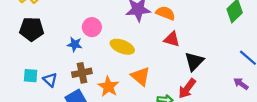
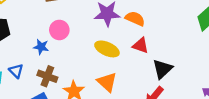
yellow ellipse: (122, 47) -> (107, 49), moved
brown cross: (82, 73) -> (47, 76), turned 30
blue triangle: (50, 80) -> (16, 71), moved

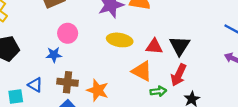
red triangle: (141, 46) -> (154, 46), moved
orange triangle: (107, 82) -> (142, 71), moved

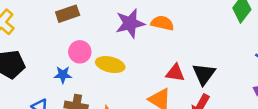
yellow ellipse: (120, 40) -> (110, 65), moved

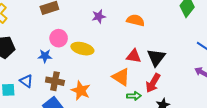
purple star: (130, 23) -> (99, 16), size x0.6
orange semicircle: (162, 23) -> (136, 20), moved

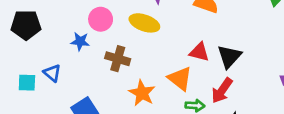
yellow ellipse: (82, 49) -> (144, 23), moved
brown cross: (55, 81) -> (118, 59), moved
orange star: (81, 90) -> (142, 93), moved

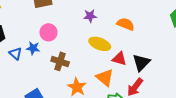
yellow ellipse: (144, 23) -> (100, 44), moved
blue triangle: (52, 73) -> (16, 54), moved

